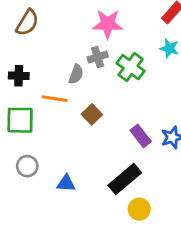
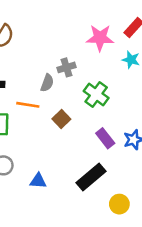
pink star: (108, 24) -> (100, 38), moved
green cross: (131, 67) -> (96, 95), moved
yellow circle: (139, 209) -> (119, 204), moved

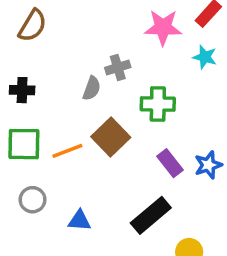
green cross: (96, 95) -> (158, 104), turned -35
orange line: (28, 105) -> (67, 151), moved, turned -30
brown square: (61, 119) -> (111, 137), size x1.5

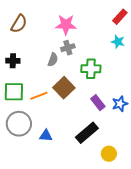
pink star: (163, 27) -> (66, 25), moved
gray circle: (33, 200) -> (19, 124), size x1.6

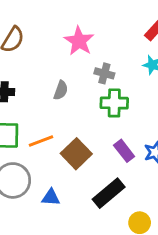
pink star: (66, 25) -> (79, 41), turned 30
gray cross: (68, 48) -> (104, 73), moved, turned 32
brown square: (64, 88) -> (76, 154), moved

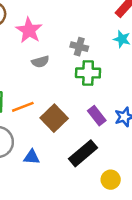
pink star: (79, 41) -> (29, 30), moved
gray semicircle: (61, 90) -> (40, 62), turned 54

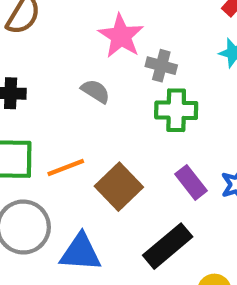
pink star: (29, 30) -> (121, 36), moved
gray semicircle: (40, 62) -> (95, 91), turned -132
blue triangle: (32, 157) -> (81, 252), size x1.5

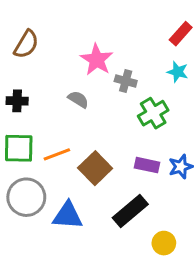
green cross: (176, 110) -> (153, 113), moved, turned -32
purple rectangle: (191, 182) -> (147, 165), turned -40

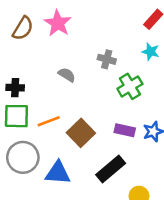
pink star: (97, 60) -> (58, 23), moved
black cross: (17, 101) -> (15, 88), moved

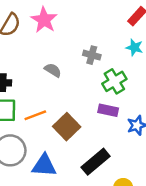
purple rectangle: (125, 130) -> (108, 110), moved

